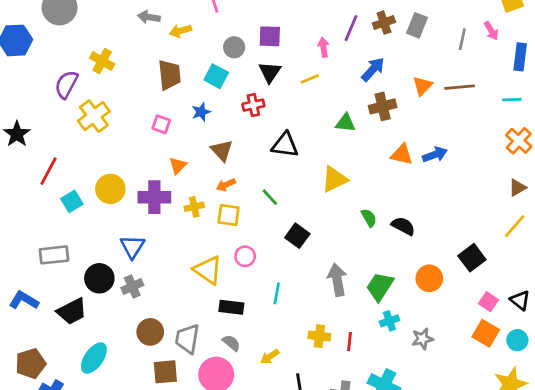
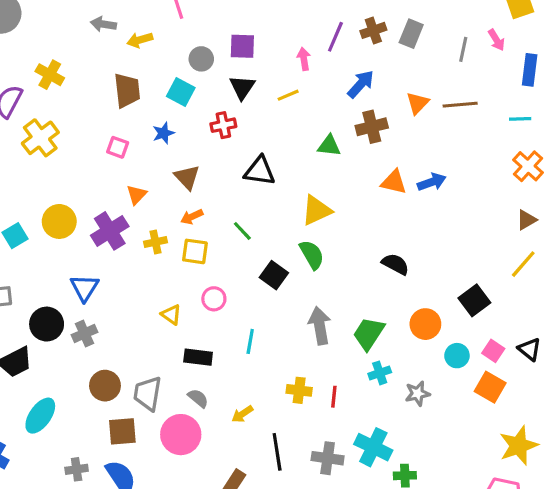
purple cross: (154, 197) -> (110, 231), turned -32
green semicircle: (369, 218) -> (312, 255), moved, size x1.4
yellow triangle: (208, 270) -> (171, 315), size x0.6
cyan circle: (517, 340) -> (457, 356), moved

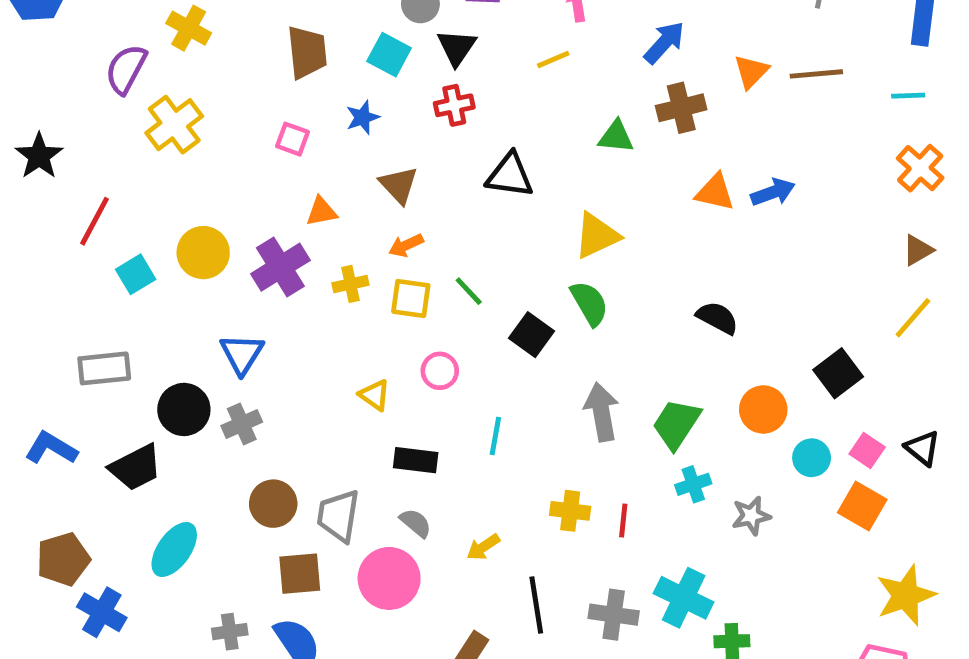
black triangle: (242, 87) -> (457, 47), moved
orange triangle: (137, 195) -> (321, 212), turned 35
green line: (242, 231) -> (469, 291), moved

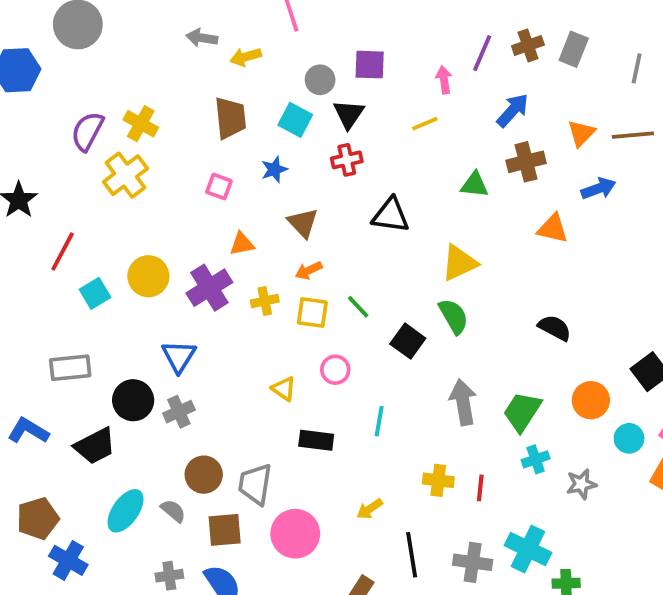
yellow cross: (189, 28) -> (141, 124), moved
blue arrow: (773, 192) -> (599, 188), moved
gray semicircle: (416, 523) -> (173, 511), moved

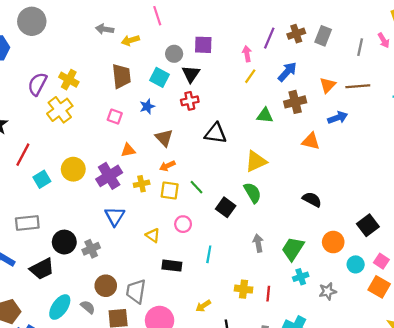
yellow line: (425, 124) -> (250, 76), moved, turned -32
blue triangle: (179, 356) -> (115, 216), moved
gray arrow: (463, 402) -> (258, 243), size x0.7

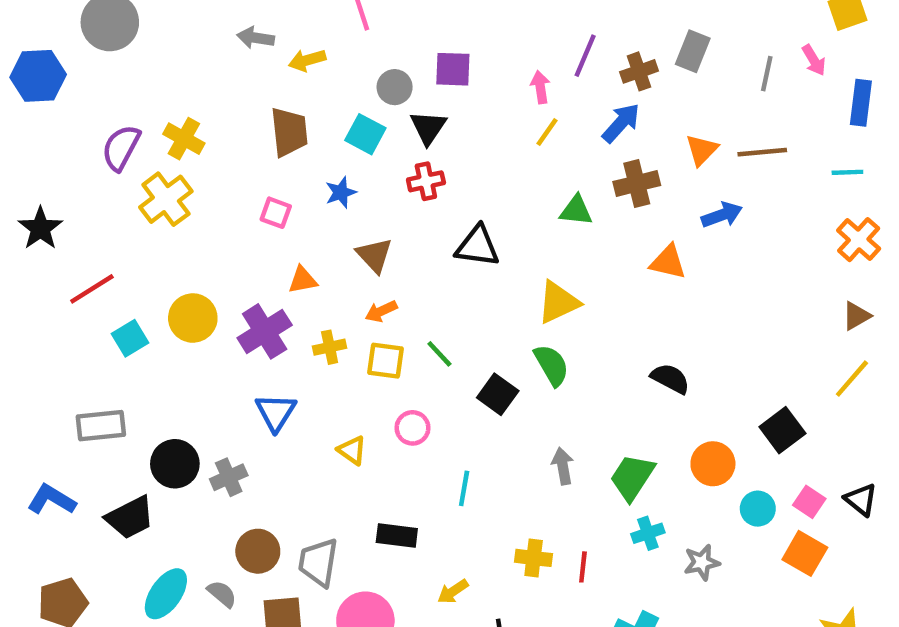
brown cross: (296, 34) -> (639, 71), moved
red line: (23, 155) -> (92, 289), turned 30
black rectangle: (172, 266) -> (397, 535), moved

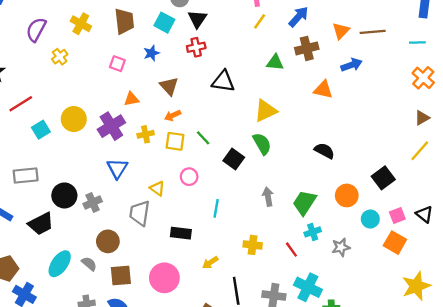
yellow cross: (184, 139) -> (81, 24), moved
yellow cross: (166, 199) -> (60, 57), size x0.6
pink square: (809, 502) -> (397, 215), turned 35
gray trapezoid: (318, 562) -> (140, 213), moved
red line: (583, 567) -> (291, 250), moved, turned -42

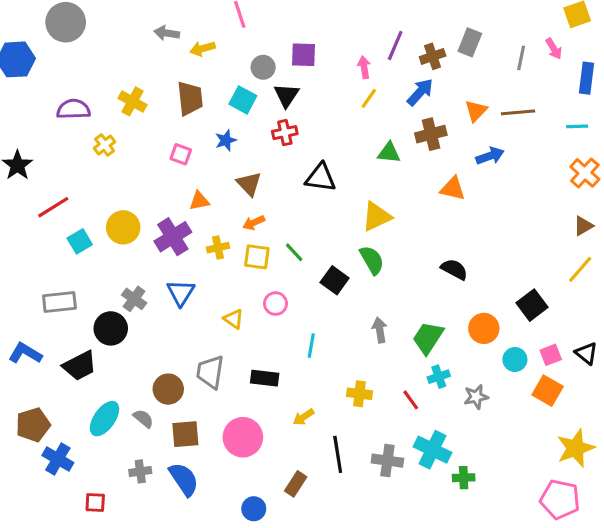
purple semicircle: (36, 30) -> (73, 109), turned 60
gray cross: (93, 203) -> (134, 299), moved, turned -30
gray trapezoid: (140, 213) -> (210, 372), moved

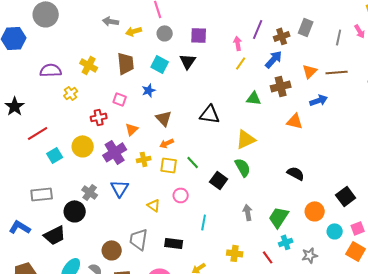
gray circle: (263, 67) -> (165, 33), moved
red cross: (285, 133) -> (99, 117), moved
orange triangle: (199, 201) -> (132, 129), turned -32

